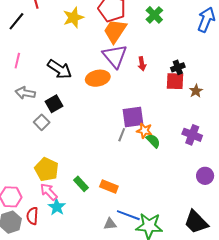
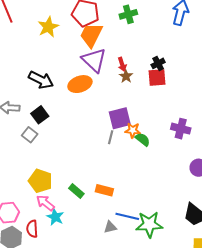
green cross: (154, 15) -> (128, 14), turned 36
brown star: (196, 91) -> (126, 76), moved

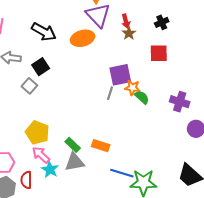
red square: (157, 77) -> (159, 53), moved
purple cross: (181, 129) -> (180, 102), moved
gray triangle: (110, 227) -> (75, 162), moved, size x1.5

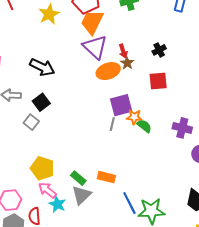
orange ellipse: (83, 38) -> (108, 71), moved
gray triangle: (75, 162) -> (81, 195), turned -30
blue line: (122, 173) -> (129, 203), turned 50

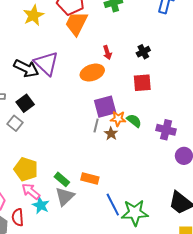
purple triangle: (95, 47) -> (46, 63), moved
brown star: (127, 63) -> (111, 134), moved
green semicircle: (144, 126) -> (134, 121), moved

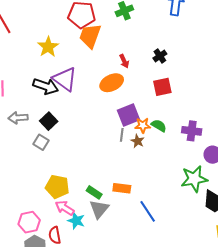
yellow star: (33, 15) -> (48, 47), moved
green star: (135, 213) -> (194, 179), moved

